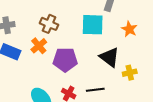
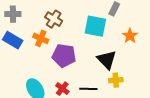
orange cross: (39, 46) -> (41, 38), turned -35
yellow cross: (130, 73) -> (116, 80), moved

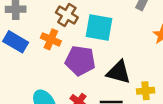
cyan square: (95, 26) -> (99, 27), moved
black triangle: (107, 60) -> (119, 72), moved, turned -30

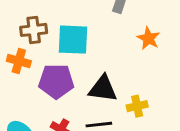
brown cross: (67, 15) -> (34, 30), turned -30

